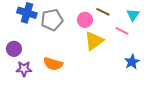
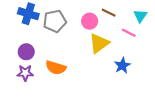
purple circle: (14, 49) -> (26, 52), moved
blue star: (132, 62) -> (122, 65), moved

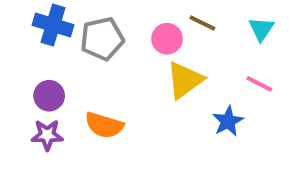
pink line: (129, 33) -> (259, 84), moved

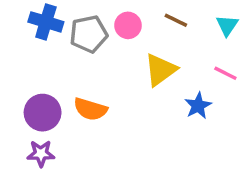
pink circle: (167, 39) -> (128, 25), moved
purple circle: (49, 96) -> (43, 113), moved, size x1.4
purple star: (47, 135) -> (41, 154), moved

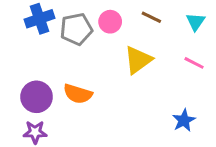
blue cross: (46, 22) -> (39, 19), turned -36
blue star: (198, 106) -> (184, 120), moved

